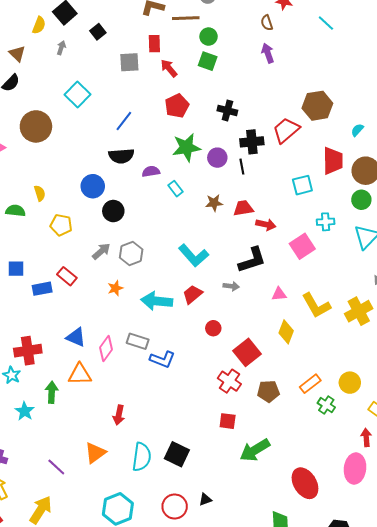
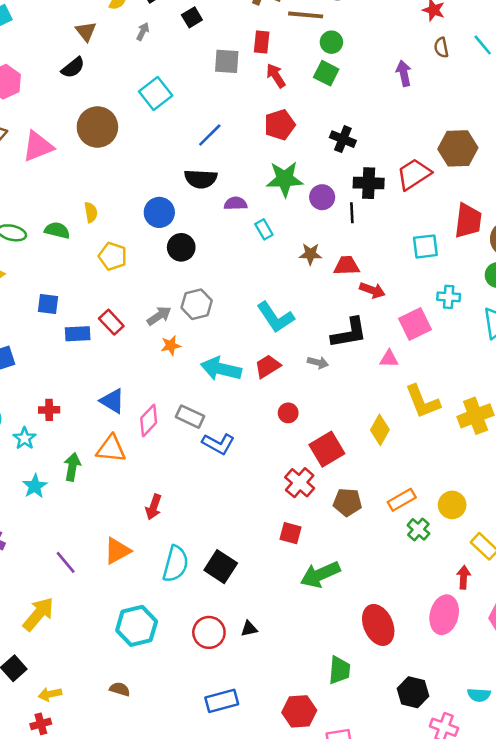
brown semicircle: (267, 23) -> (441, 48), moved
gray arrow: (101, 251) -> (159, 316), moved
pink triangle: (279, 294) -> (389, 359), moved
red cross: (28, 351) -> (49, 410), size x0.6

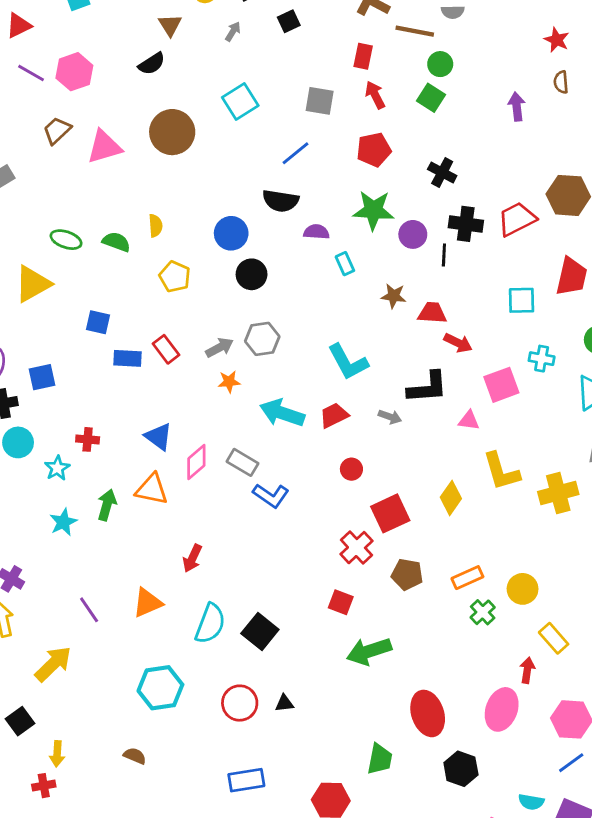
gray square: (227, 61) -> (320, 101), moved
black hexagon: (413, 692) -> (461, 769), moved
yellow arrow: (50, 694) -> (57, 754), turned -80

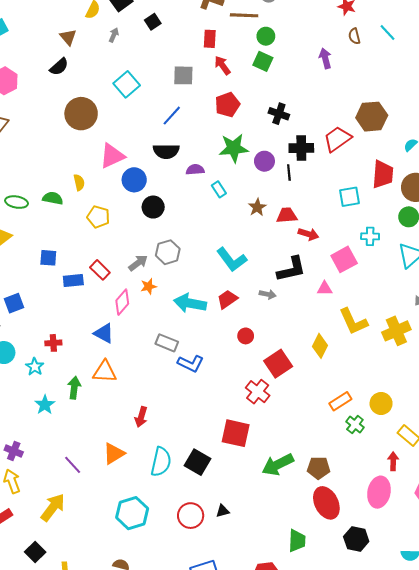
pink triangle: (104, 147) -> (112, 156), moved
brown star: (394, 296) -> (257, 207), turned -30
pink diamond: (196, 462) -> (122, 302), moved
brown pentagon: (407, 574) -> (318, 468), moved
red square: (341, 602) -> (236, 433), moved, size x1.6

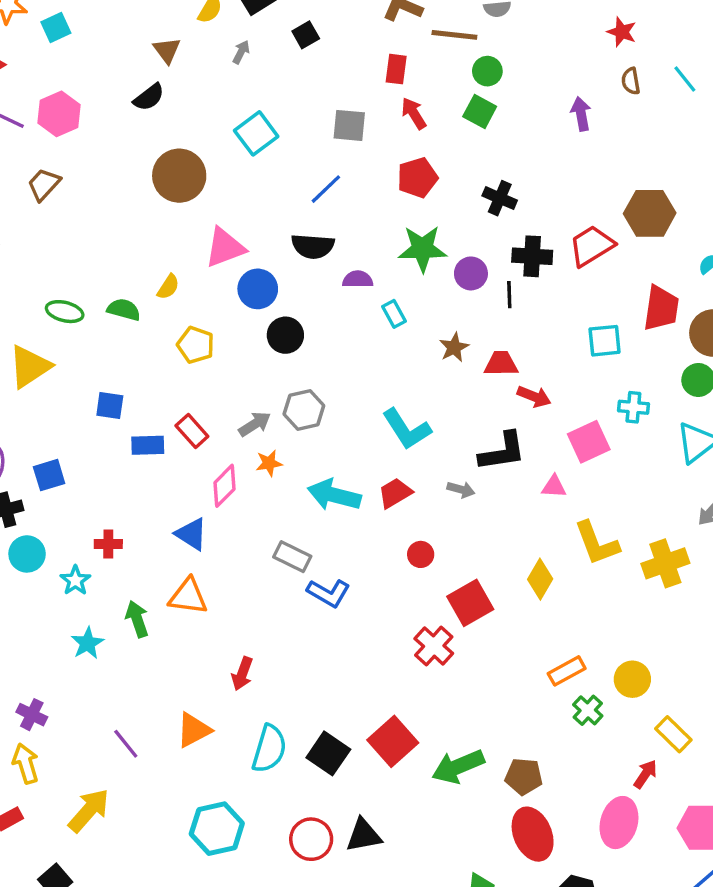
yellow semicircle: (79, 182) -> (168, 287), turned 42
green arrow: (74, 388) -> (137, 619), turned -30
red square: (236, 433) -> (393, 741), moved, turned 32
red arrow: (393, 461) -> (645, 774), turned 30
black triangle: (223, 511) -> (364, 835), size x1.6

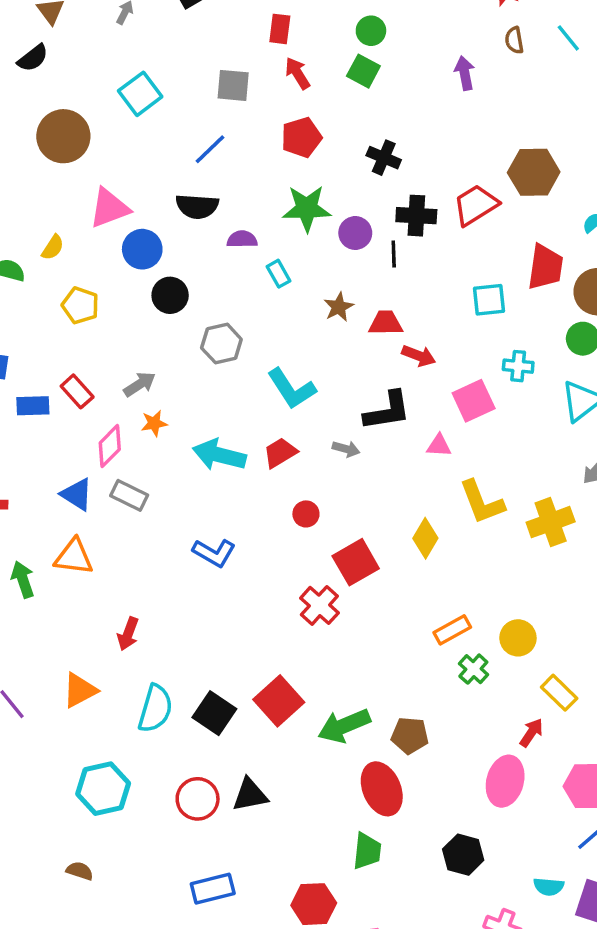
gray hexagon: (304, 410) -> (221, 344), moved
gray rectangle: (292, 557) -> (129, 495), moved
red ellipse: (533, 834) -> (382, 789), moved

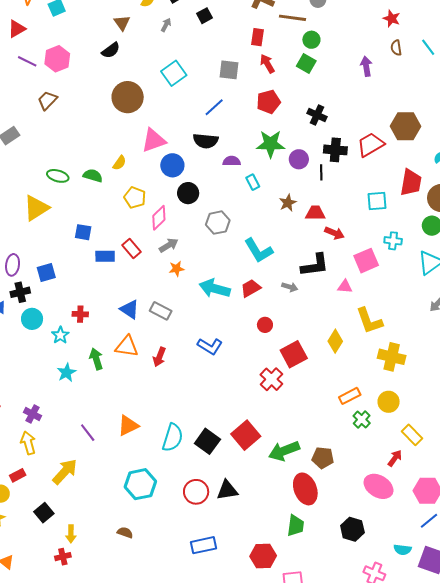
pink diamond: (110, 446) -> (159, 218), moved
yellow cross: (551, 522) -> (392, 357), moved, turned 32
red arrow: (128, 634) -> (159, 357), moved
pink ellipse: (505, 781) -> (379, 486), turned -76

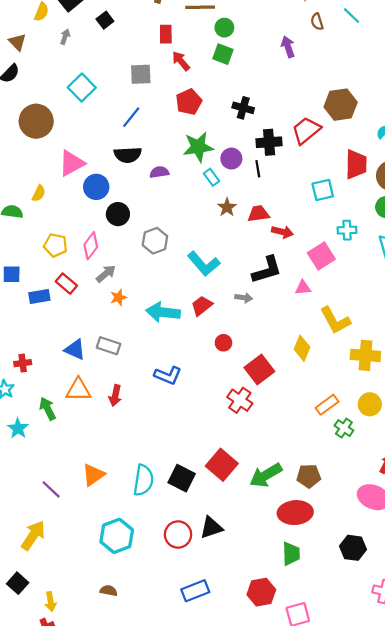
cyan rectangle: (253, 182) -> (212, 177), moved
yellow pentagon: (135, 198) -> (56, 245), moved
red ellipse: (305, 489) -> (295, 513), turned -64

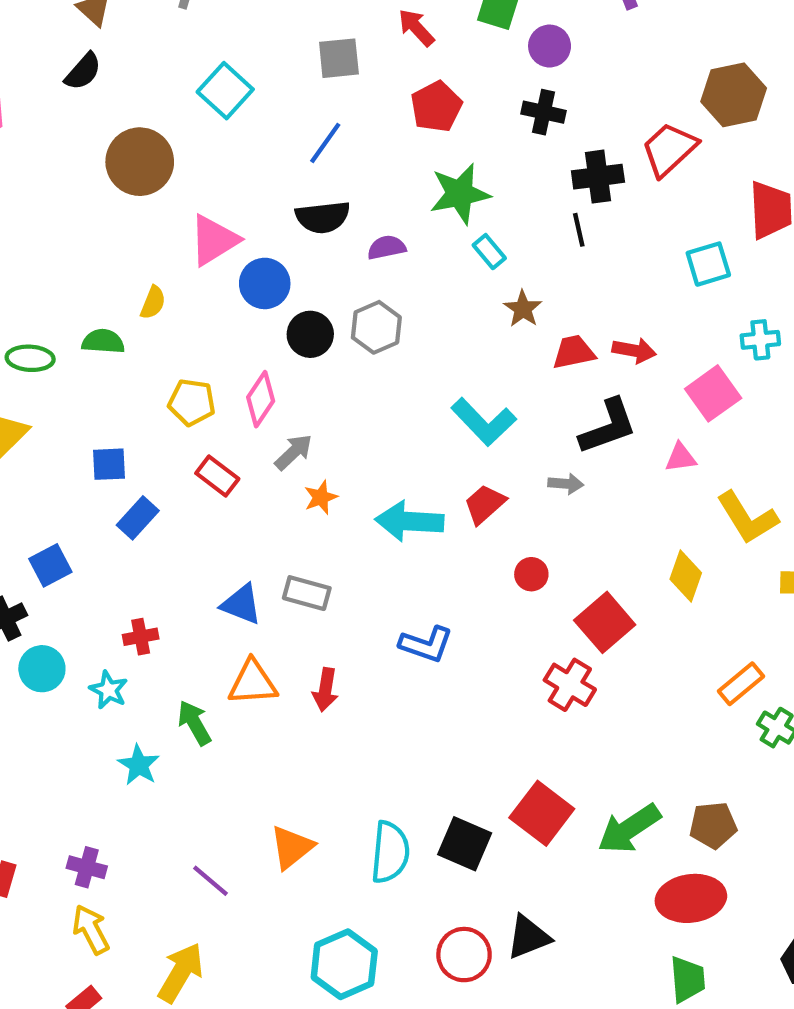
purple circle: (231, 159) -> (550, 46), moved
red trapezoid: (258, 214) -> (574, 352), moved
gray hexagon: (155, 241) -> (376, 327), moved
blue rectangle: (39, 296) -> (138, 518), moved, turned -35

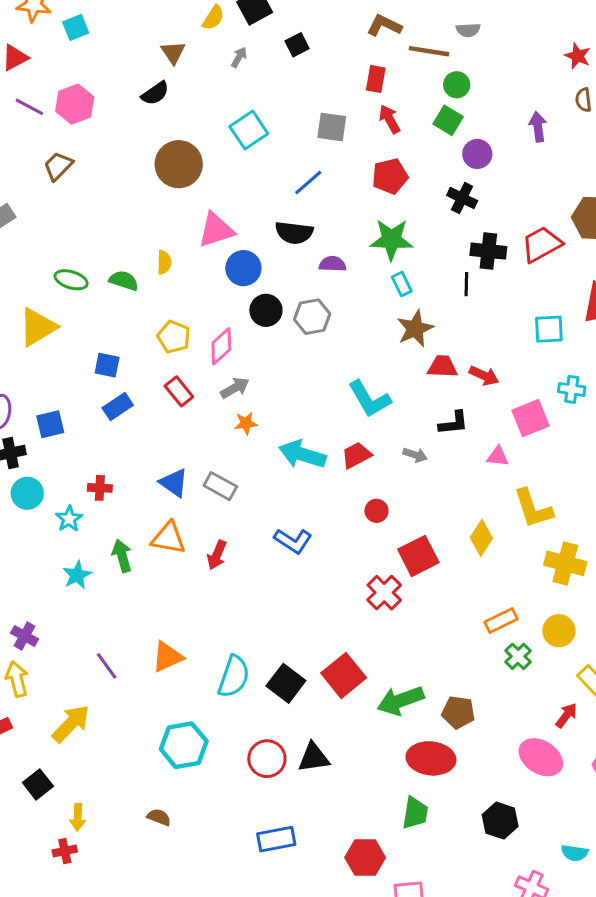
yellow semicircle: (153, 303) -> (164, 262), turned -35
brown star: (523, 309) -> (415, 329), size x1.4
black L-shape: (608, 427) -> (453, 423), size x0.7

